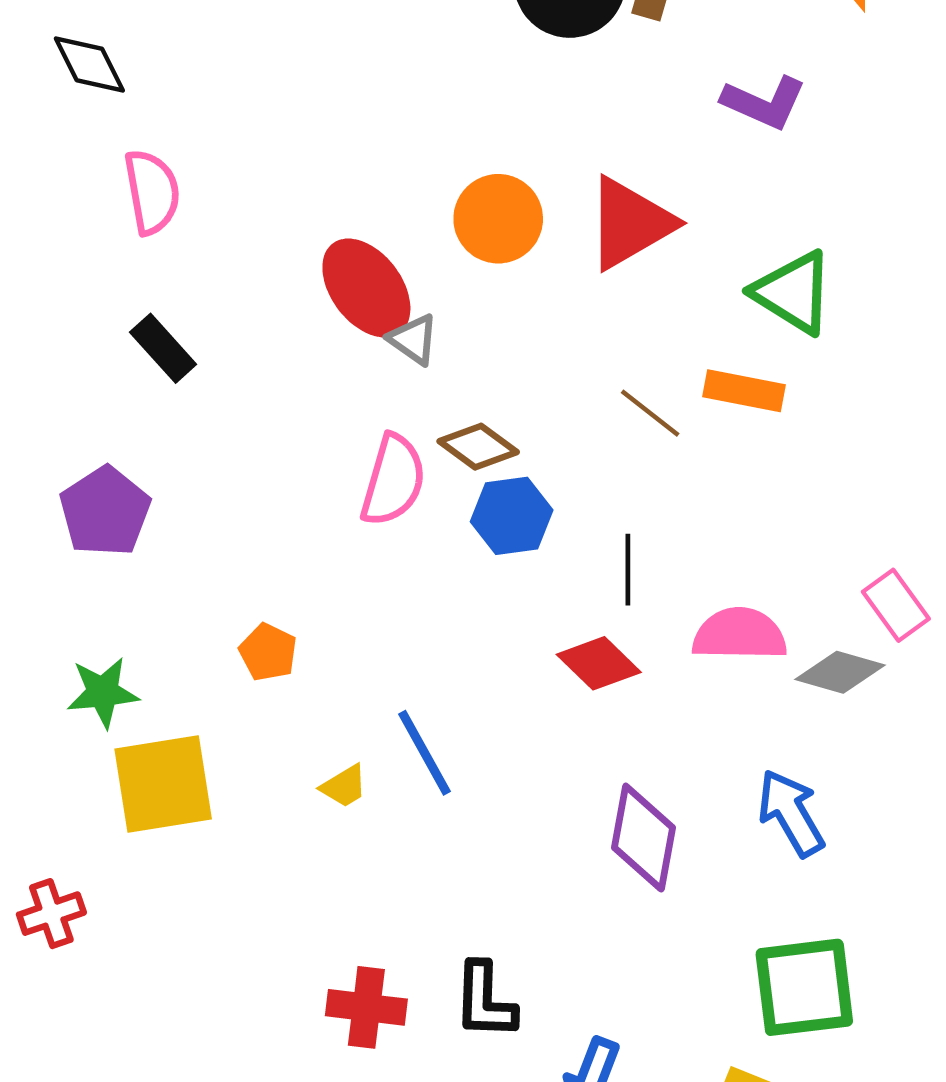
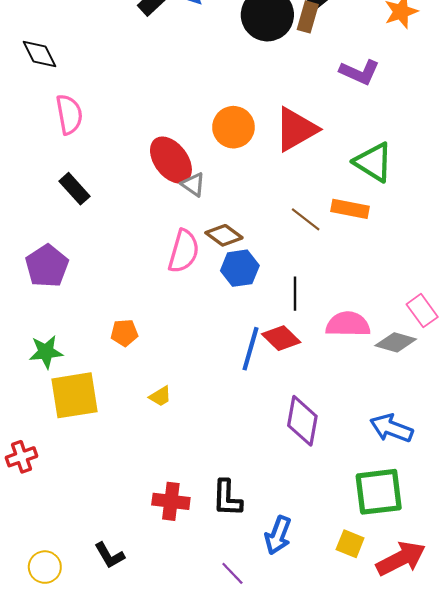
orange pentagon: (268, 652) -> (124, 333), turned -30
blue line: (424, 753) -> (250, 349), moved, turned 45
blue arrow: (791, 813) -> (391, 428), moved, turned -39

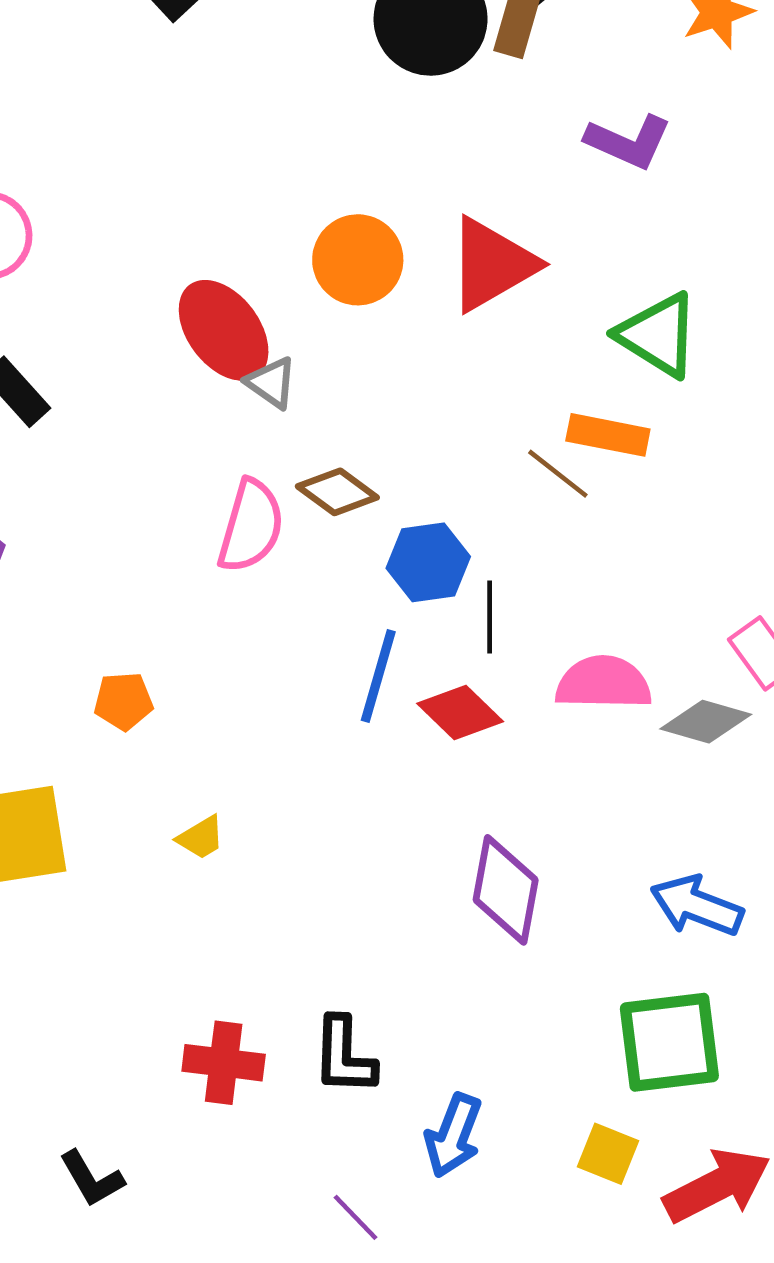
brown line: (306, 219) -> (558, 474), moved
blue hexagon: (240, 268) -> (428, 562), moved
blue line: (250, 349) -> (378, 676), moved

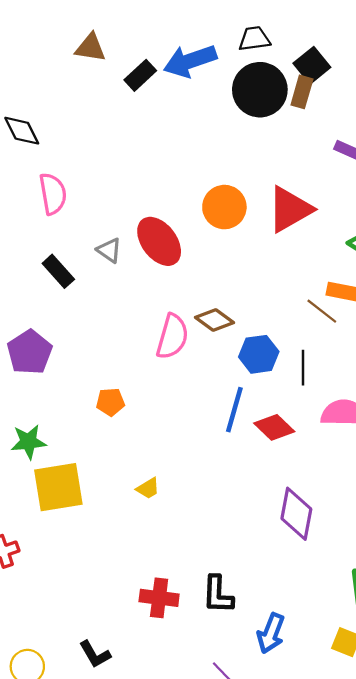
gray triangle: (271, 383) -> (109, 250), moved
black line: (490, 617) -> (303, 368), moved
orange pentagon: (124, 701) -> (110, 402), moved

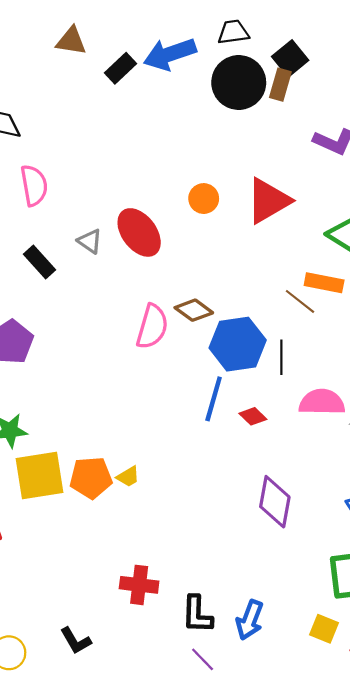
orange circle: (224, 207) -> (204, 199), size x0.7
blue hexagon: (259, 354) -> (238, 344), size x1.4
orange pentagon: (110, 402) -> (91, 478), moved, size x1.5
red diamond: (274, 427) -> (253, 416), size x0.7
black L-shape: (218, 595) -> (197, 614), moved

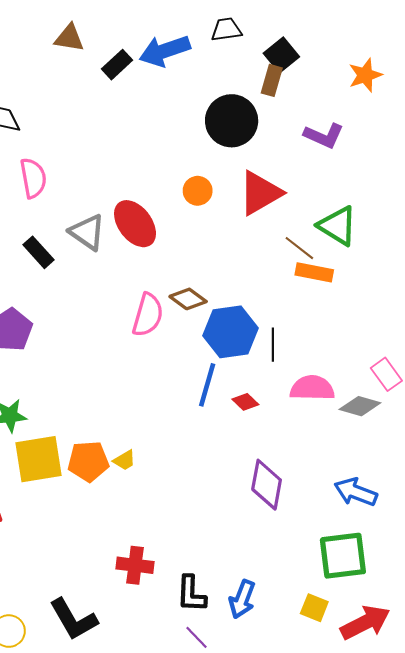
black circle: (239, 82) -> (232, 121), moved
gray triangle: (90, 241) -> (87, 232), size x1.5
brown line: (300, 301) -> (299, 248), moved
black L-shape: (76, 641) -> (73, 619), size x1.6

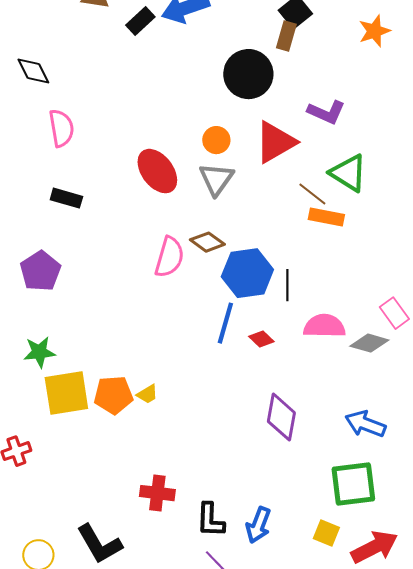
purple L-shape: (324, 136) -> (326, 112), moved
gray triangle: (87, 232) -> (216, 179), moved, turned 30
black rectangle: (38, 252) -> (66, 198), turned -32

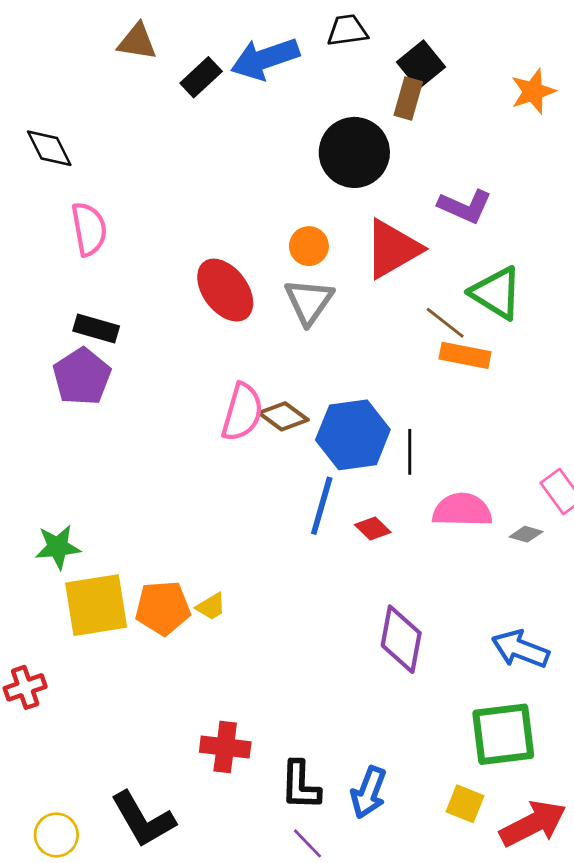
brown diamond: (207, 242) -> (283, 416), moved
purple pentagon: (40, 271) -> (82, 377), moved
gray diamond: (369, 343) -> (526, 534), size x0.6

